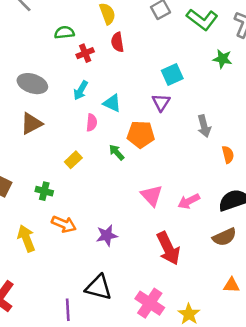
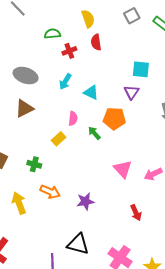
cyan square: (172, 75) -> (141, 69), turned 30
pink semicircle: (92, 123) -> (73, 118), moved
red arrow: (168, 248) -> (136, 213), size x0.6

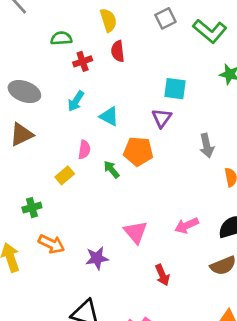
green cross: (34, 164) -> (32, 208), turned -32
pink triangle: (123, 169) -> (136, 232), moved

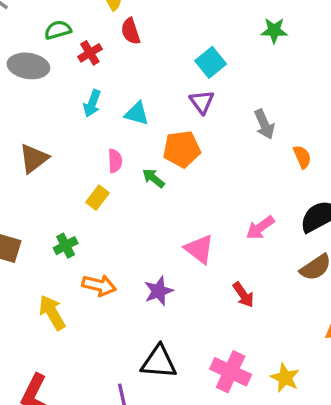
cyan square: (175, 89) -> (211, 62), turned -35
gray ellipse: (24, 92) -> (28, 66), moved

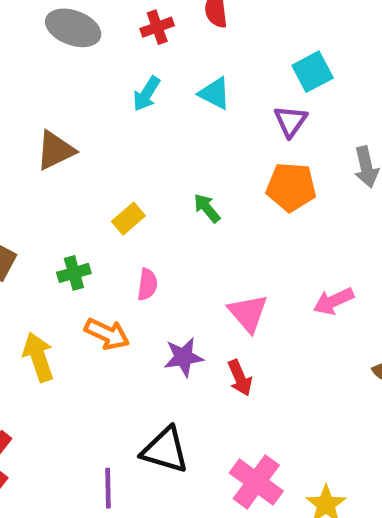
cyan triangle: (137, 114) -> (215, 93), moved
orange pentagon: (182, 149) -> (291, 187), moved
pink semicircle: (115, 161) -> (147, 284), moved
red arrow: (243, 295) -> (240, 378), moved

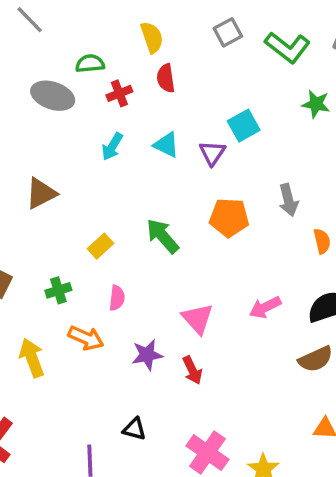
purple triangle: (290, 121) -> (212, 153), moved
green arrow: (207, 208) -> (163, 236), size x1.5
black triangle: (165, 450) -> (134, 429), size x0.6

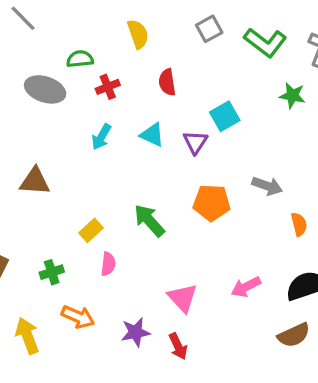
red semicircle: (166, 78) -> (167, 82), moved
brown triangle: (41, 193) -> (35, 181), turned 32
gray arrow: (288, 200) -> (267, 186), turned -56
pink semicircle: (117, 298) -> (108, 264), moved

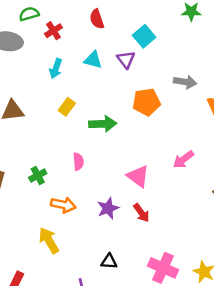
green arrow: (149, 221) -> (103, 124), turned 140
yellow rectangle: (91, 230) -> (67, 107), moved
yellow arrow: (27, 336) -> (49, 240), moved

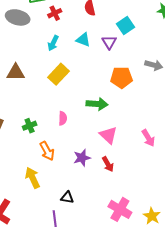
yellow rectangle: (67, 107) -> (59, 74), size x1.5
green arrow: (103, 124) -> (97, 104), moved
pink arrow: (183, 159) -> (148, 138), moved, turned -90
orange arrow: (63, 205) -> (47, 151), turned 42
black triangle: (109, 261) -> (67, 197), moved

